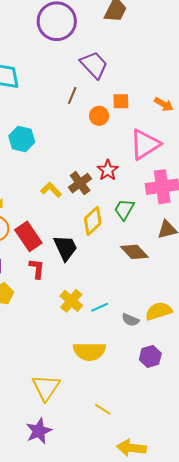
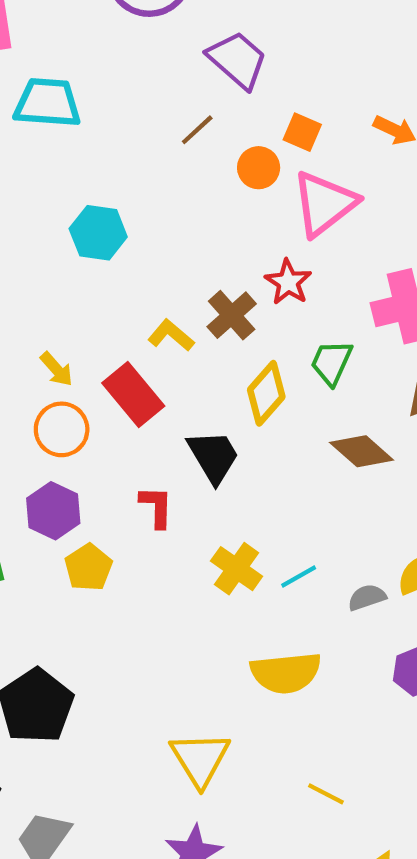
brown line: (72, 96) -> (197, 130), turned 30
orange square: (121, 101) -> (302, 132), turned 30
pink triangle: (145, 144) -> (324, 204), moved
red rectangle: (28, 236) -> (133, 395), moved
gray semicircle: (130, 320) -> (367, 597), turned 144

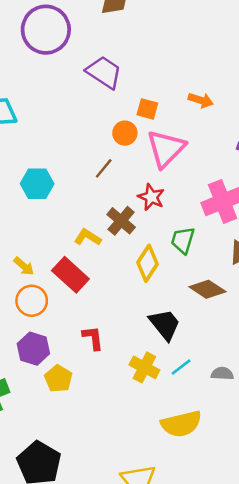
brown line: (197, 130) -> (104, 168), moved
black trapezoid: (213, 456) -> (165, 325), moved
gray semicircle: (367, 597) -> (222, 374), turned 30

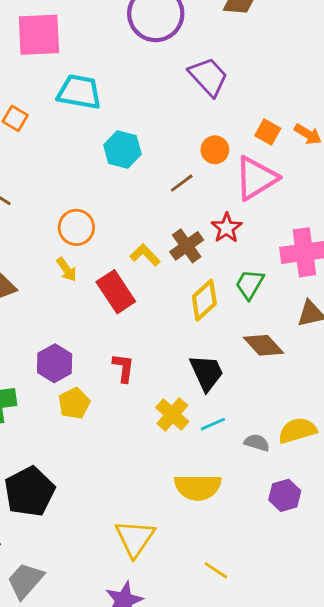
orange square: (147, 109) -> (268, 132), moved
cyan hexagon: (37, 184) -> (122, 149), moved
orange circle: (32, 301) -> (76, 227), moved

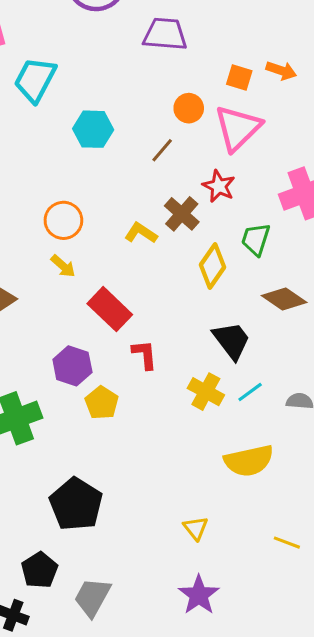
purple trapezoid: (208, 77) -> (165, 34), turned -30
cyan trapezoid: (79, 92) -> (35, 80), turned -60
red rectangle: (116, 292) -> (110, 309), moved
yellow triangle: (135, 538) -> (196, 528), size x0.6

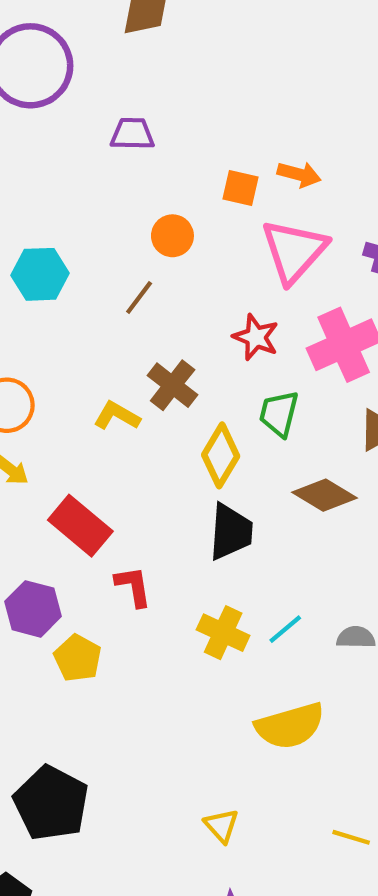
purple trapezoid: (165, 34) -> (132, 134), size x0.7
pink triangle: (238, 128) -> (294, 251), moved
red star: (219, 186) -> (256, 337), moved
black trapezoid: (232, 340) -> (231, 532), moved, turned 45

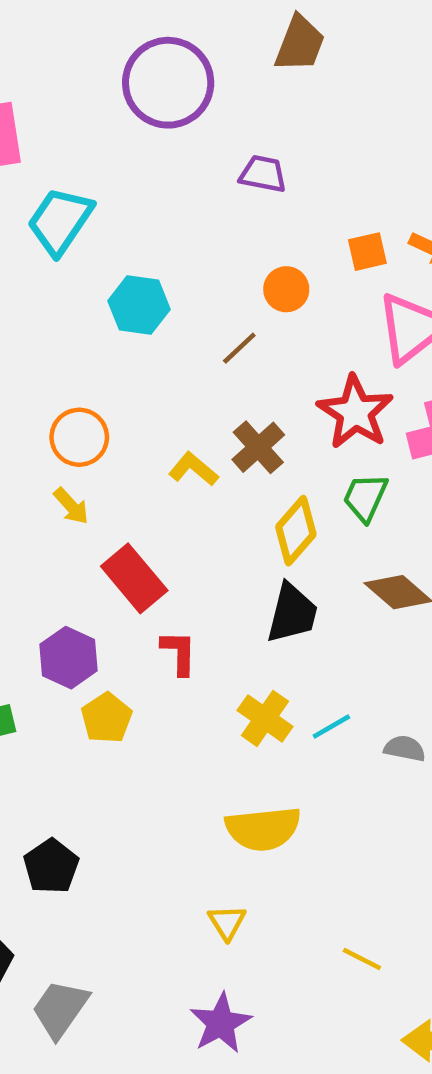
orange square: (241, 188) -> (367, 252), turned -36
red star: (256, 337) -> (355, 412), size x1.5
yellow semicircle: (290, 726) -> (263, 829), moved
black pentagon: (51, 803) -> (51, 866), size x0.7

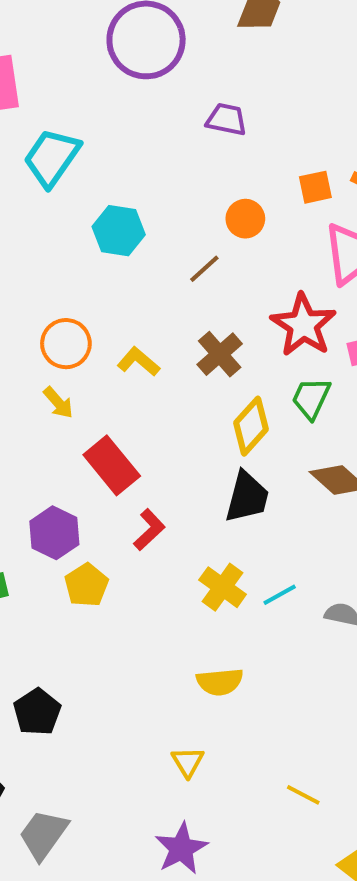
yellow L-shape: (194, 469) -> (138, 362), moved
red L-shape: (179, 653) -> (149, 530), turned 45
yellow semicircle: (263, 829) -> (220, 682), size x0.7

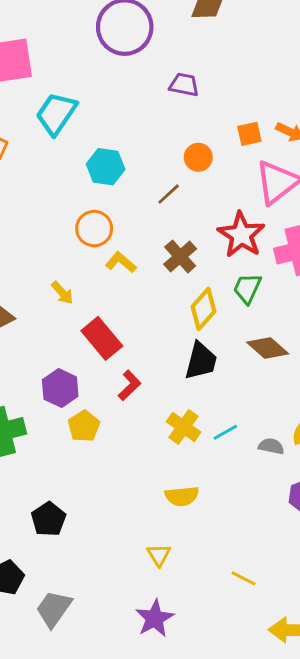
orange circle: (66, 344) -> (94, 229), moved

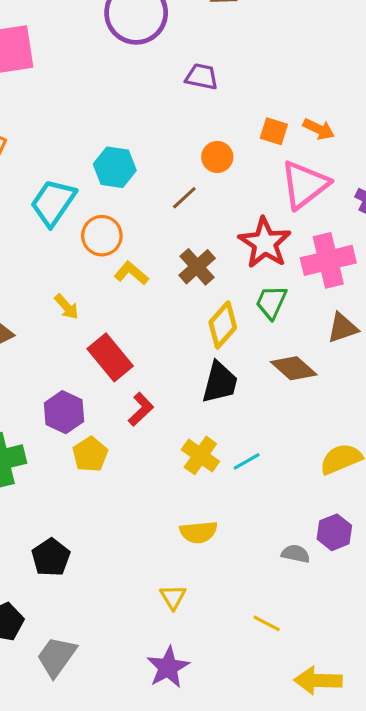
cyan trapezoid: (56, 114) -> (53, 203), moved
orange square: (249, 134) -> (274, 131), turned 30
gray semicircle: (271, 446) -> (296, 554), moved

